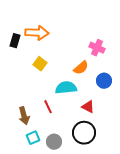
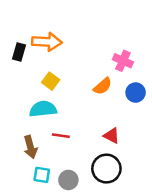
blue circle: (104, 81) -> (136, 93), moved
cyan semicircle: (66, 88) -> (43, 109), moved
red line: (48, 107) -> (61, 136), turned -56
cyan square: (33, 138) -> (42, 175), turned 32

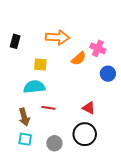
orange arrow: (47, 42) -> (57, 37), moved
yellow square: (51, 81) -> (40, 65), turned -32
orange semicircle: (103, 86) -> (79, 59), moved
cyan square: (42, 175) -> (25, 139), moved

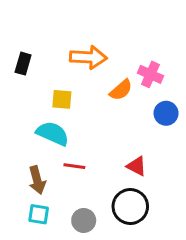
cyan semicircle: (34, 87) -> (53, 133), turned 30

